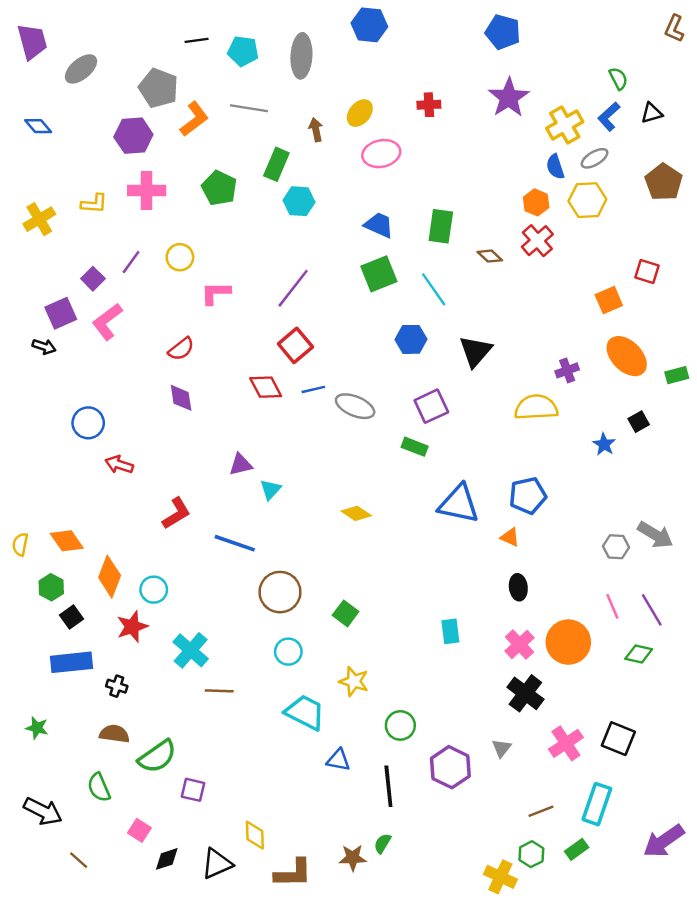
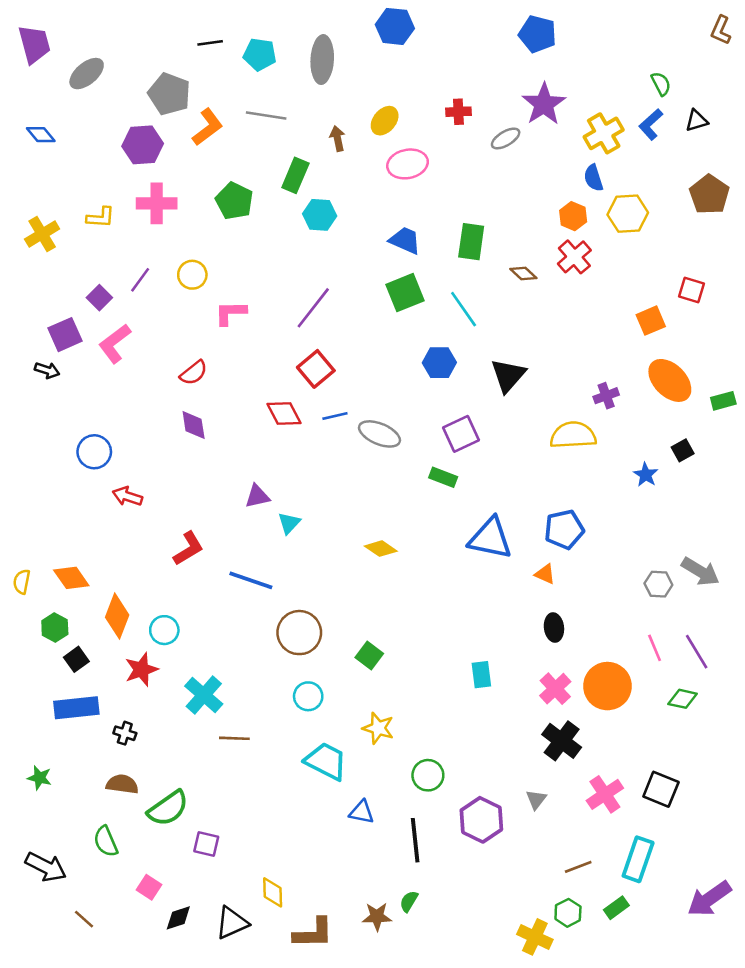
gray ellipse: (595, 158) -> (506, 138), moved

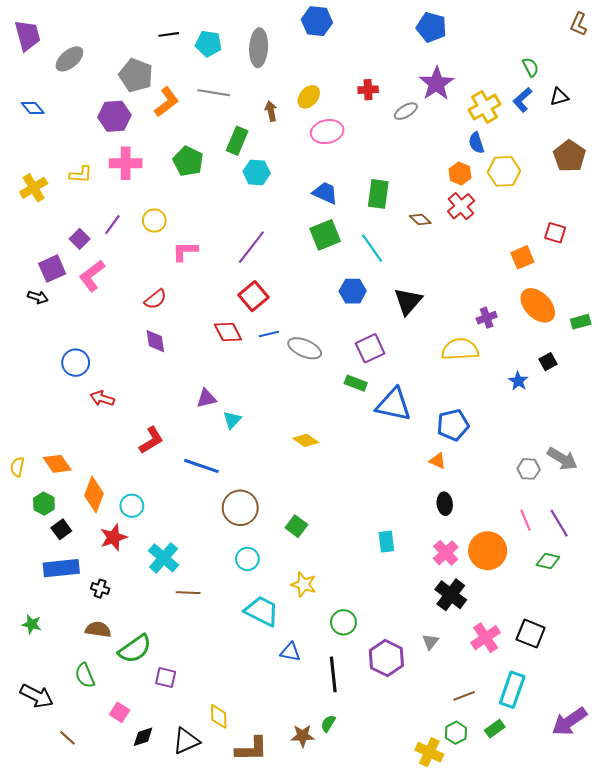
blue triangle: (490, 538) -> (394, 405), moved

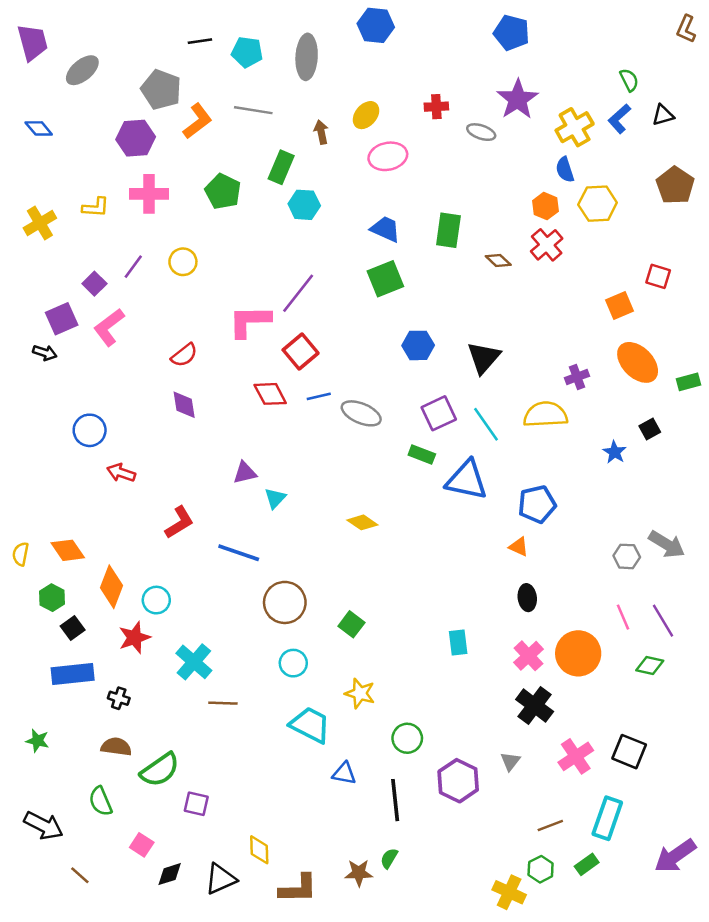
gray ellipse: (406, 111) -> (481, 132), turned 50
cyan line: (372, 248) -> (486, 424), moved
pink L-shape: (185, 251) -> (250, 321), moved, size x1.4

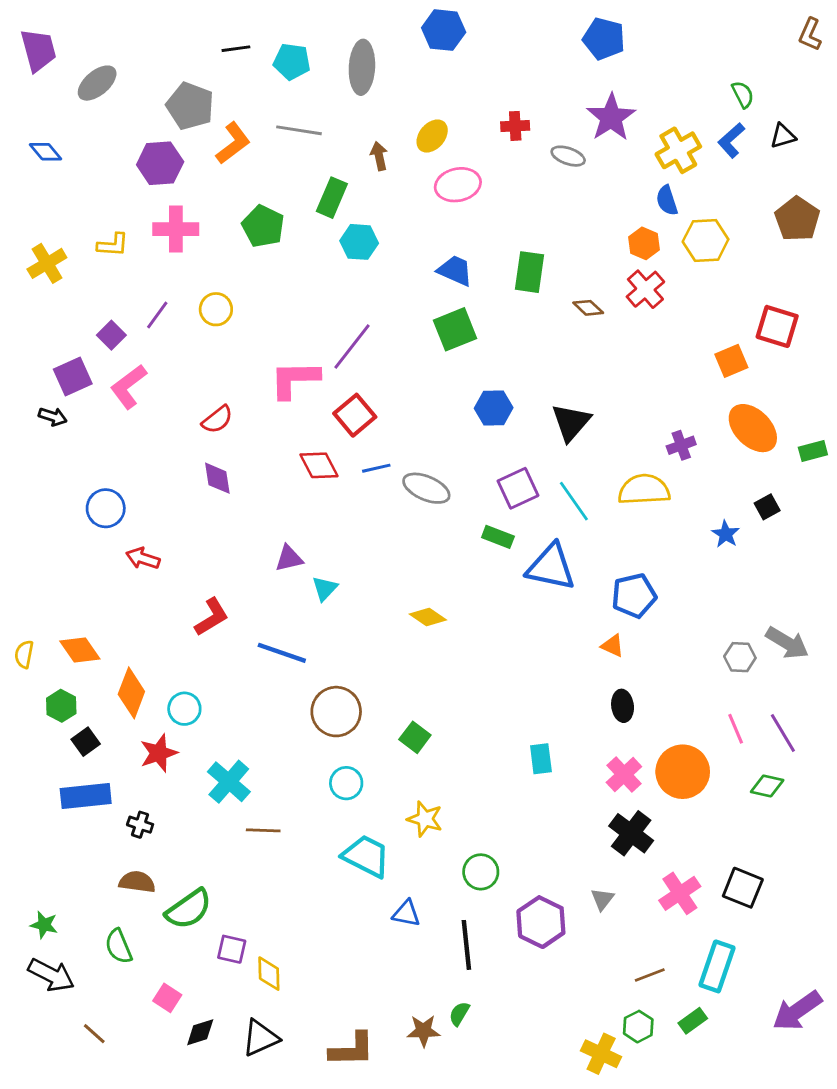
red square: (658, 276) -> (777, 326), size x1.4
green star: (37, 741) -> (44, 925), moved
yellow diamond: (259, 850) -> (269, 974), moved

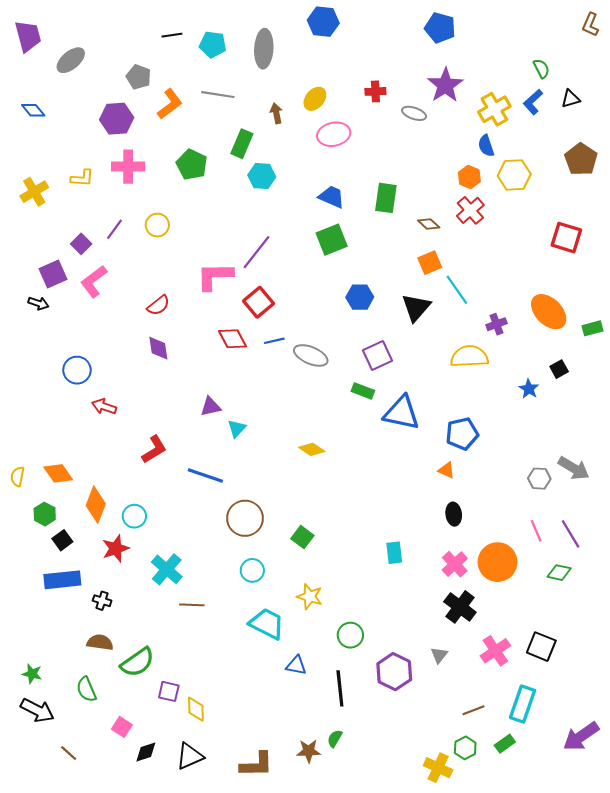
gray pentagon: (190, 106) -> (139, 77), size x0.7
orange square: (731, 361) -> (430, 263), moved
cyan line: (574, 501) -> (457, 290), moved

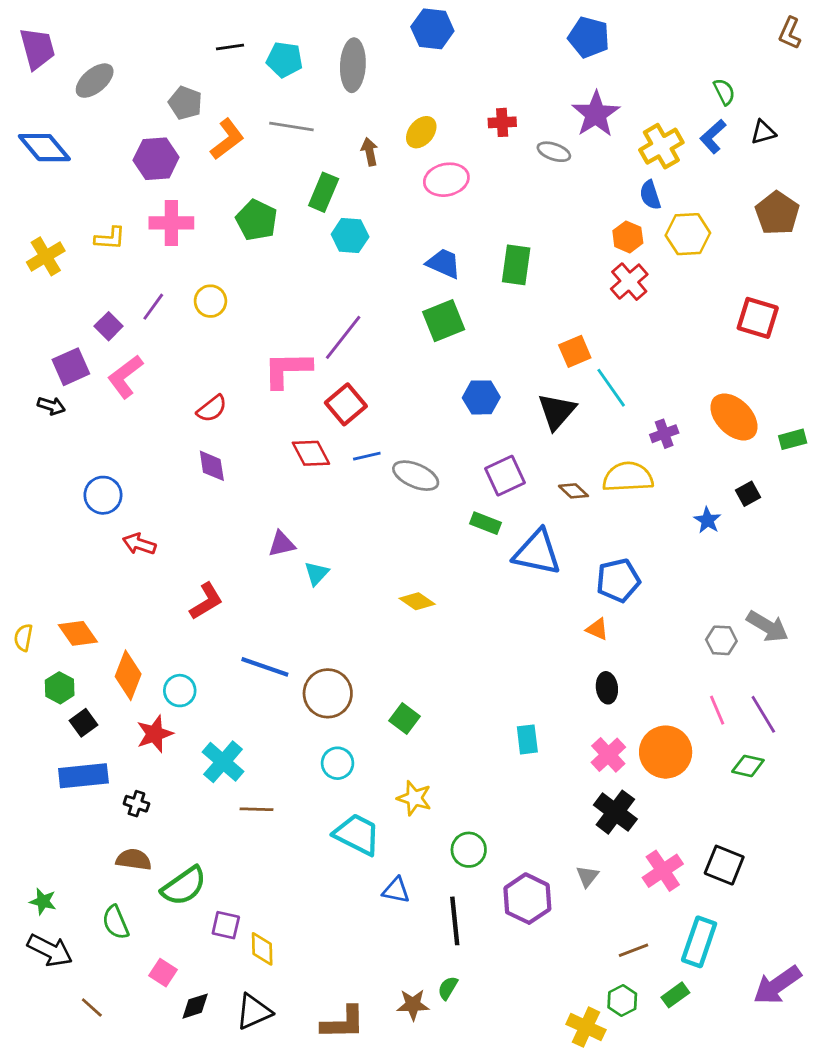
blue diamond: (33, 110) -> (44, 148), size x1.6
brown diamond: (429, 224) -> (573, 491), moved
blue line: (205, 475) -> (265, 667), moved

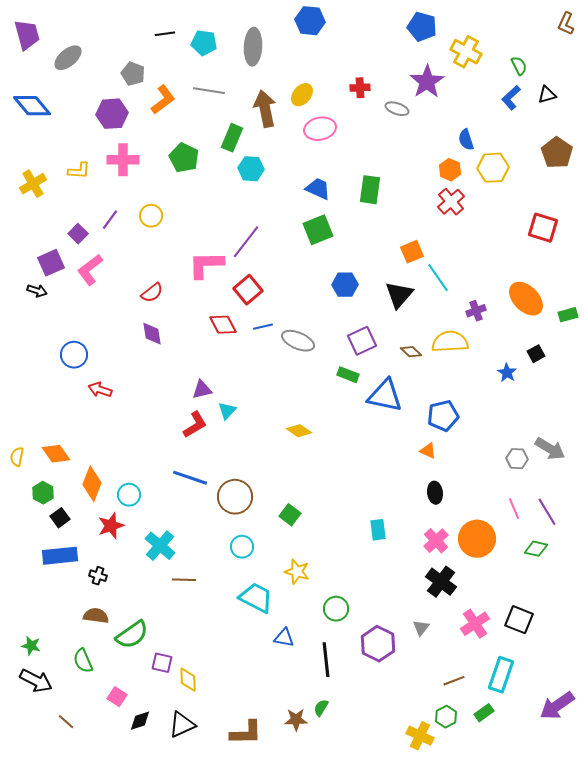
yellow cross: (661, 146) -> (466, 52), moved, turned -32
brown arrow: (370, 152) -> (265, 109), size x1.8
red L-shape: (206, 601) -> (195, 425), moved

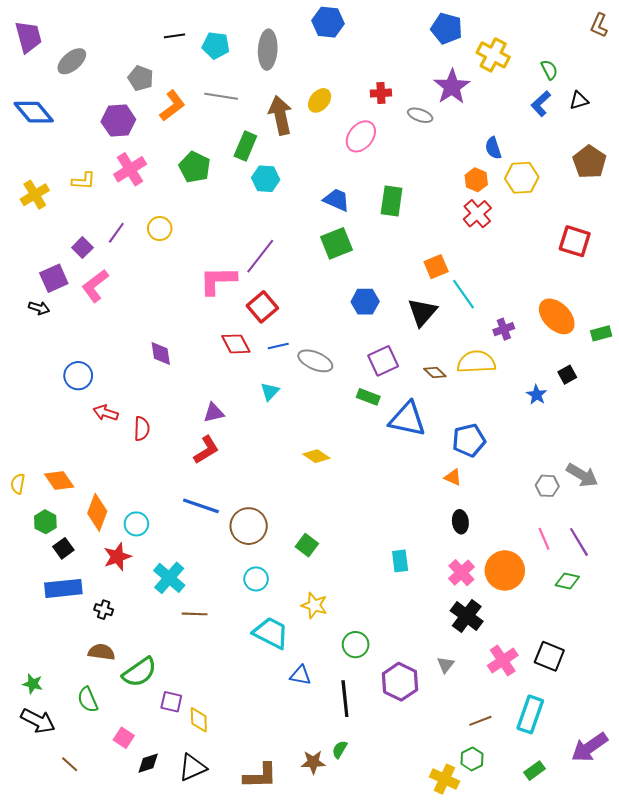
pink ellipse: (320, 129) -> (361, 136), moved, turned -40
pink cross: (123, 160) -> (130, 169), turned -32
red semicircle: (152, 293) -> (142, 429), moved, turned -50
cyan triangle: (227, 411) -> (270, 392), moved
green rectangle: (484, 713) -> (534, 771), moved

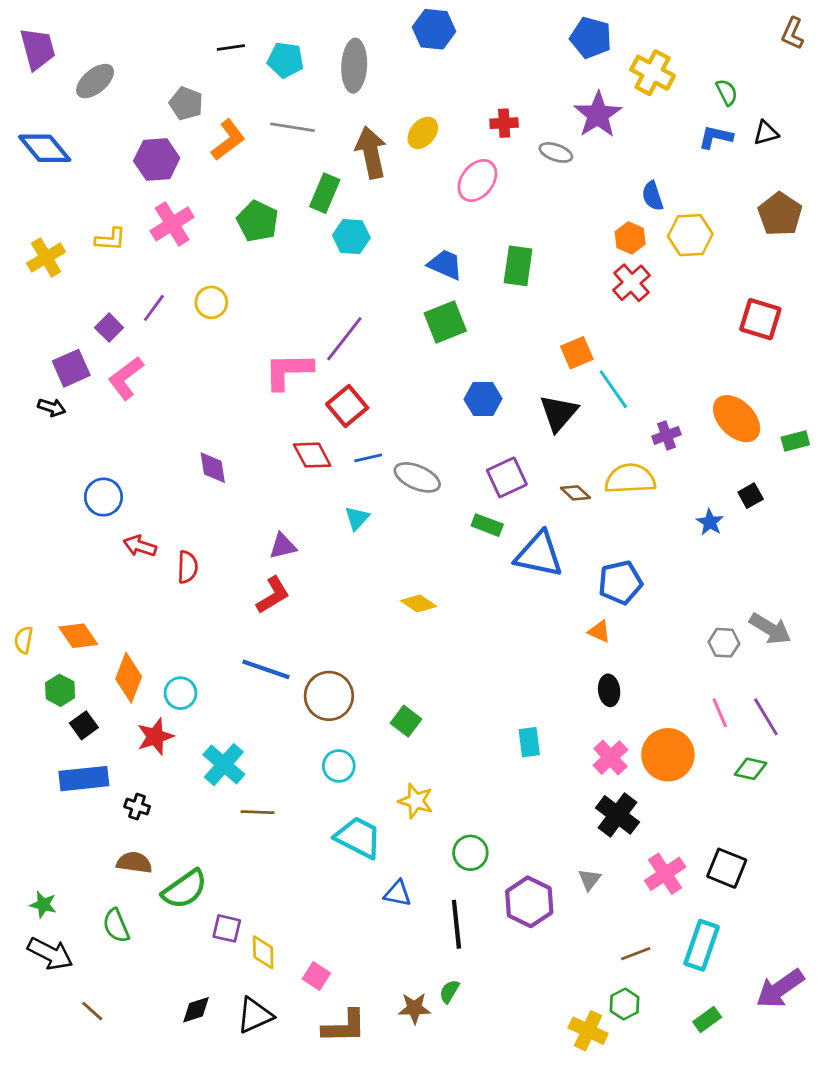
blue L-shape: (541, 104) -> (716, 137), turned 55
pink square: (124, 738) -> (316, 976), moved

